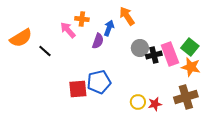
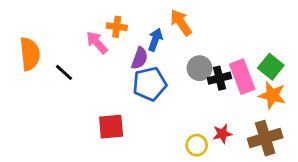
orange semicircle: (21, 38) -> (30, 54), turned -65
blue pentagon: (99, 82) -> (150, 84), moved
red star: (155, 104) -> (222, 134), moved

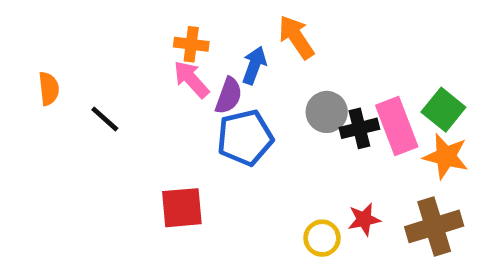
pink arrow: (97, 42) -> (191, 79), moved
orange semicircle: (30, 54) -> (49, 89), size x0.6

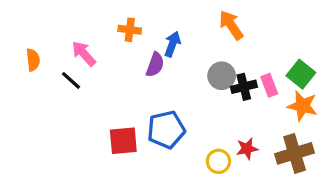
orange arrow: (296, 37) -> (231, 25), moved
pink arrow: (191, 79) -> (84, 54), moved
pink rectangle: (397, 126) -> (269, 85), size x0.6
blue pentagon: (245, 138) -> (166, 130), moved

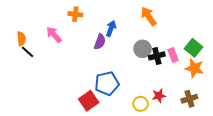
orange cross: (130, 30) -> (75, 14), moved
black line: (71, 80) -> (27, 52), moved
red square: (123, 141) -> (89, 101), moved, turned -30
brown cross: (295, 153) -> (189, 99), size x0.7

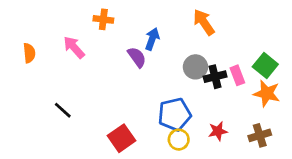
purple semicircle: (100, 42) -> (137, 57), turned -56
black line: (27, 52) -> (63, 110), moved
blue pentagon: (107, 83) -> (175, 114), moved
yellow circle: (141, 104) -> (179, 140), moved

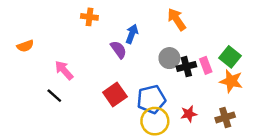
pink arrow: (74, 47) -> (64, 70), moved
orange semicircle: (29, 53) -> (25, 46), turned 77
red square: (121, 138) -> (115, 94), moved
yellow circle: (179, 140) -> (155, 121), size x1.5

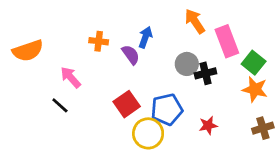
orange cross: (89, 17) -> (99, 41), moved
orange semicircle: (25, 46) -> (28, 51), size x1.6
pink rectangle: (206, 65) -> (227, 41), moved, size x1.6
brown cross: (225, 117) -> (263, 128), moved
yellow circle: (155, 121) -> (148, 133), moved

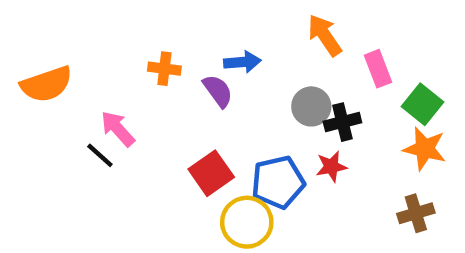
blue arrow: (145, 37) -> (242, 62), turned 65
pink rectangle: (227, 41) -> (378, 69), size x0.7
black line: (60, 105) -> (100, 155), moved
red star: (208, 125) -> (331, 167), moved
brown cross: (263, 128) -> (416, 213), moved

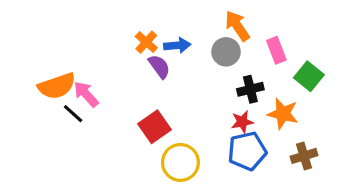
orange cross: (164, 69) -> (146, 42), moved, turned 35
orange semicircle: (47, 84) -> (57, 86), moved
gray circle: (311, 106) -> (226, 52), moved
orange star: (425, 149) -> (283, 114), moved
blue pentagon: (278, 182) -> (247, 151), moved

